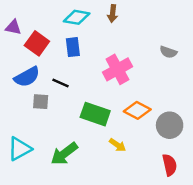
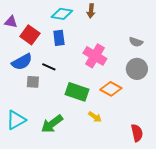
pink cross: (117, 69) -> (95, 56), turned -30
gray circle: (170, 125) -> (137, 69), moved

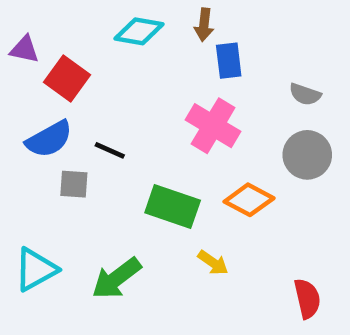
blue rectangle: (59, 38) -> (229, 61), moved

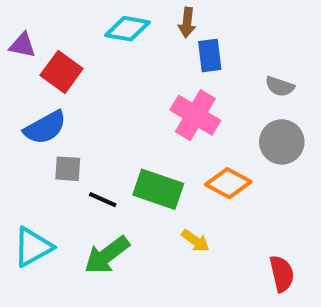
black line: (110, 150) -> (103, 200), moved

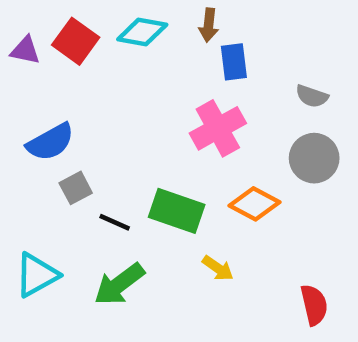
red square: (62, 72) -> (76, 41), moved
pink cross: (195, 115) -> (218, 128), turned 30
gray square: (68, 169) -> (76, 188), turned -32

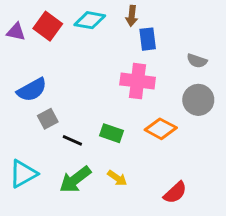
pink cross: (218, 128) -> (138, 81), turned 36
green rectangle: (177, 211) -> (111, 133), size x0.7
yellow arrow: (218, 268) -> (117, 178), moved
red semicircle: (314, 305) -> (175, 193), moved, turned 60

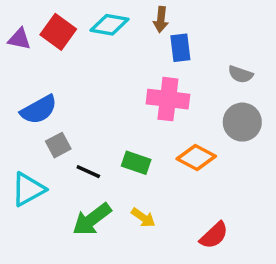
cyan triangle: (23, 174) -> (28, 189), moved

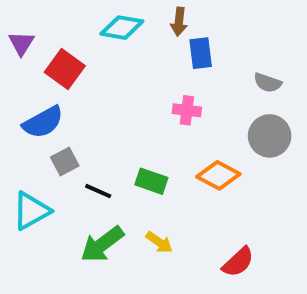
red square: (58, 32) -> (65, 69), moved
purple triangle: (19, 39) -> (21, 43), turned 50
pink cross: (168, 99) -> (187, 110), size x0.6

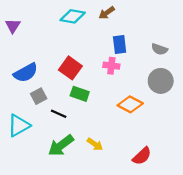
brown arrow: (179, 22) -> (107, 13), turned 49
blue rectangle: (201, 53) -> (120, 45), moved
red square: (65, 69) -> (70, 68), moved
green rectangle: (151, 181) -> (80, 94), moved

